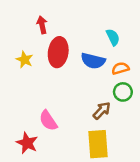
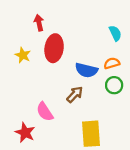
cyan semicircle: (113, 37) -> (115, 33), moved
blue semicircle: (93, 61) -> (86, 70), moved
brown arrow: (102, 111) -> (75, 94), moved

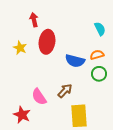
brown arrow: (75, 94) -> (65, 91), moved

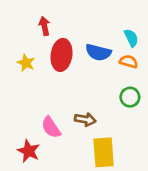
orange semicircle: (97, 55) -> (129, 62), moved, turned 32
blue semicircle: (75, 61) -> (98, 52), moved
brown arrow: (65, 91) -> (85, 119), turned 56

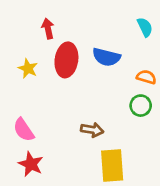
cyan semicircle: (131, 38) -> (145, 27), moved
orange semicircle: (129, 62) -> (146, 77), moved
pink semicircle: (51, 127) -> (24, 130), moved

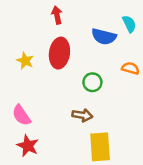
red arrow: (48, 29) -> (57, 15), moved
blue semicircle: (106, 57) -> (104, 37), moved
green circle: (141, 106) -> (92, 82), moved

